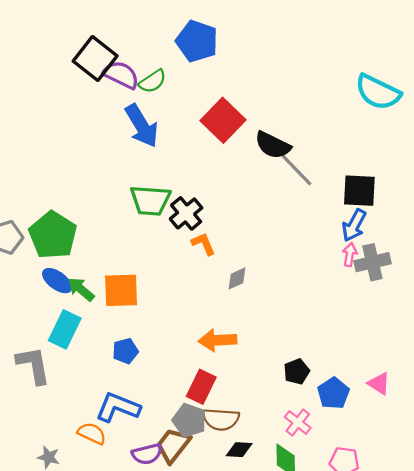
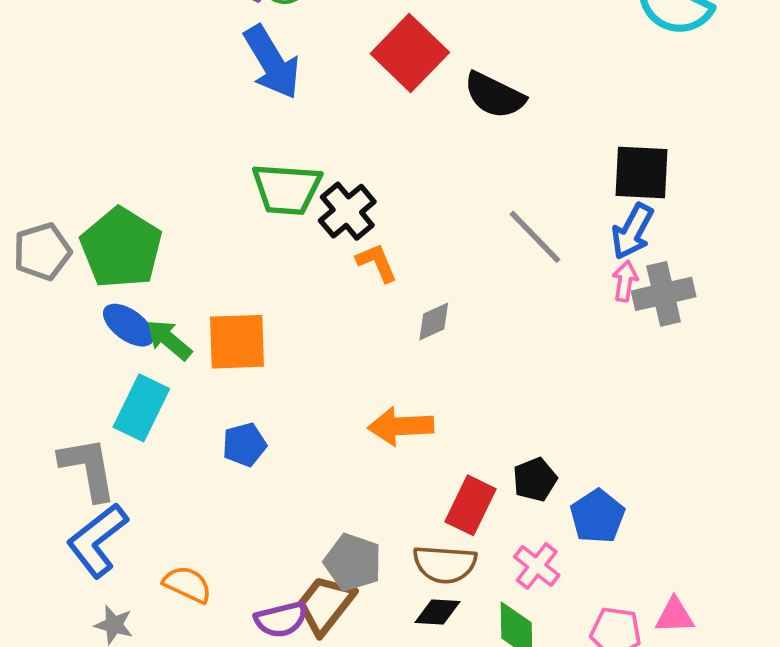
gray line: (297, 170) -> (535, 237), moved
pink triangle: (379, 384) -> (675, 616), moved, turned -35
red rectangle: (201, 387) -> (471, 505), moved
blue L-shape: (118, 407) -> (97, 540), moved, turned -60
brown semicircle: (221, 419) -> (445, 564), moved

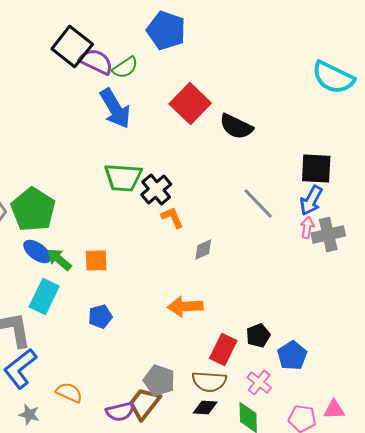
orange square: (237, 342) -> (96, 260), size x0.7

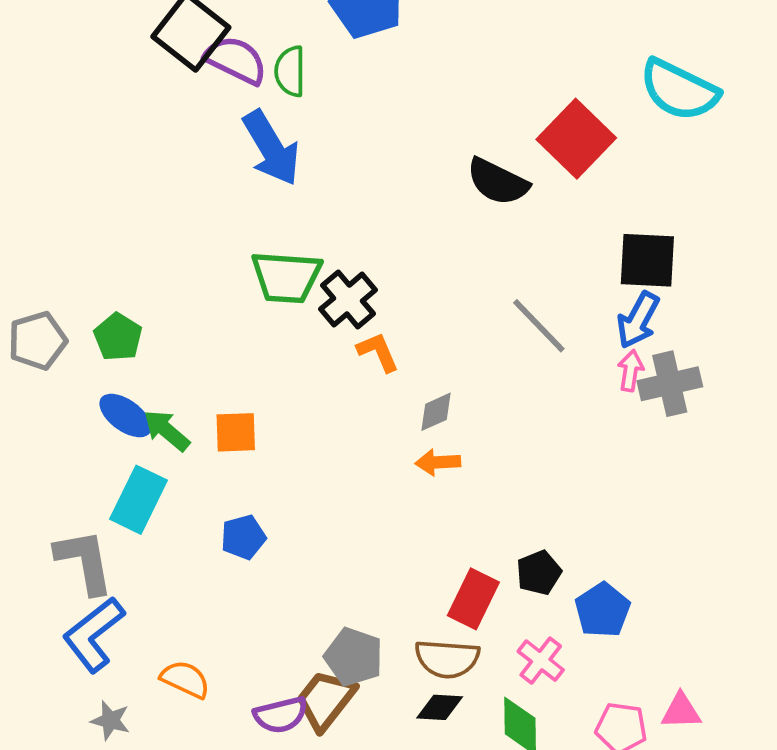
green semicircle: (125, 68) -> (290, 71), turned 124
red square: (190, 104) -> (576, 139), moved
green pentagon: (33, 210) -> (118, 337), size x0.6
orange arrow: (185, 306) -> (438, 462), moved, size x0.7

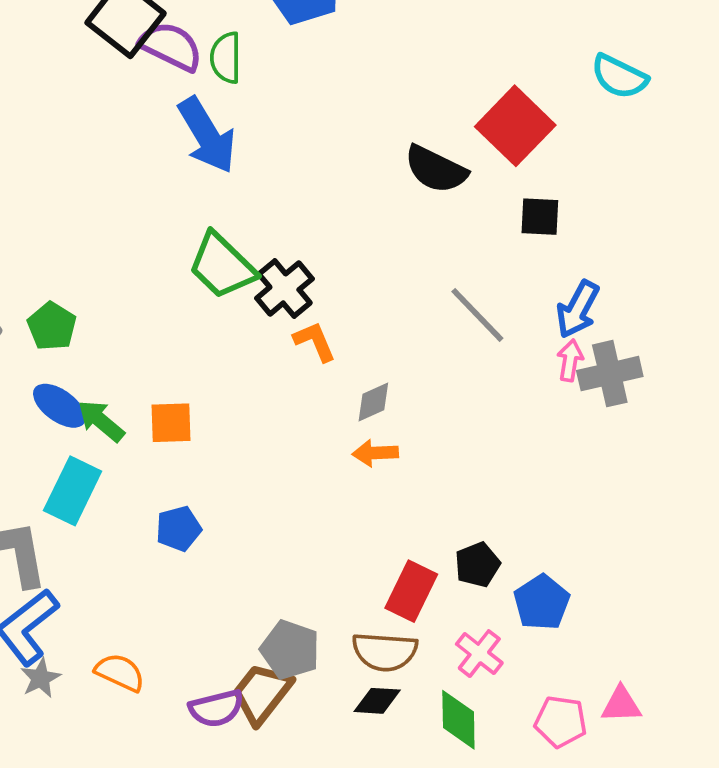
cyan semicircle: (679, 90) -> (619, 77), size x0.7
black square: (647, 260) -> (540, 217), moved, size x0.7
green trapezoid: (286, 277) -> (222, 266), turned 40
gray star: (110, 720) -> (40, 678), moved, turned 30

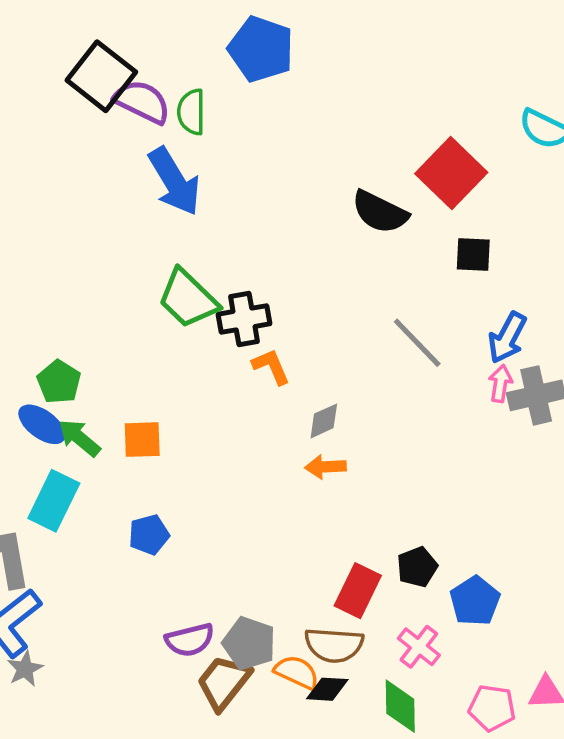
black cross: (284, 288) -> (244, 319), turned 30
green pentagon: (52, 326) -> (59, 382), moved
orange semicircle: (120, 672) -> (297, 672), moved
purple semicircle: (216, 708) -> (190, 640), moved

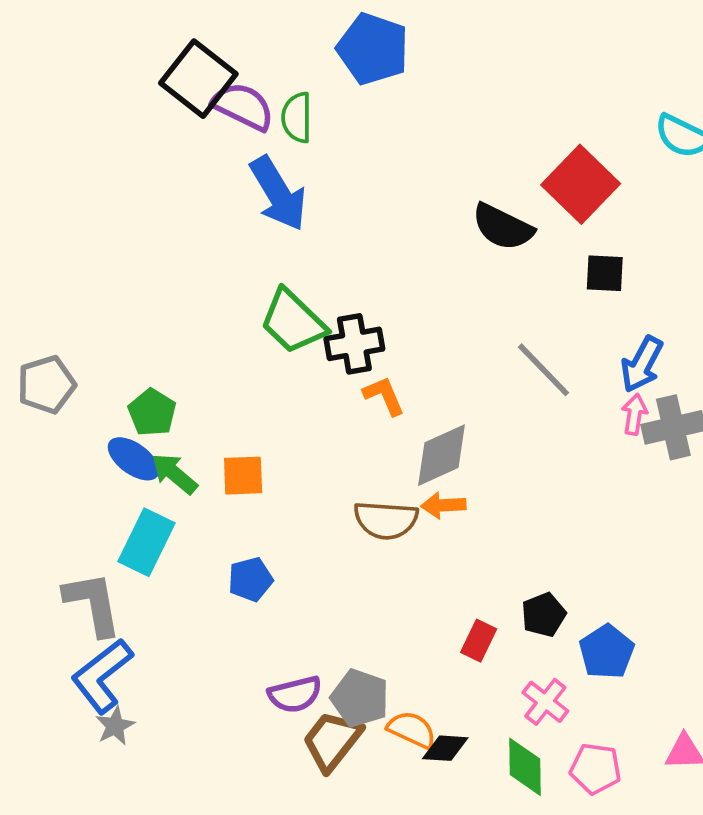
gray diamond: (324, 421) -> (442, 455), size x1.6
red rectangle: (358, 591) -> (479, 641), size x0.7
brown semicircle: (334, 645) -> (386, 520), moved
pink pentagon: (492, 708) -> (595, 769), moved

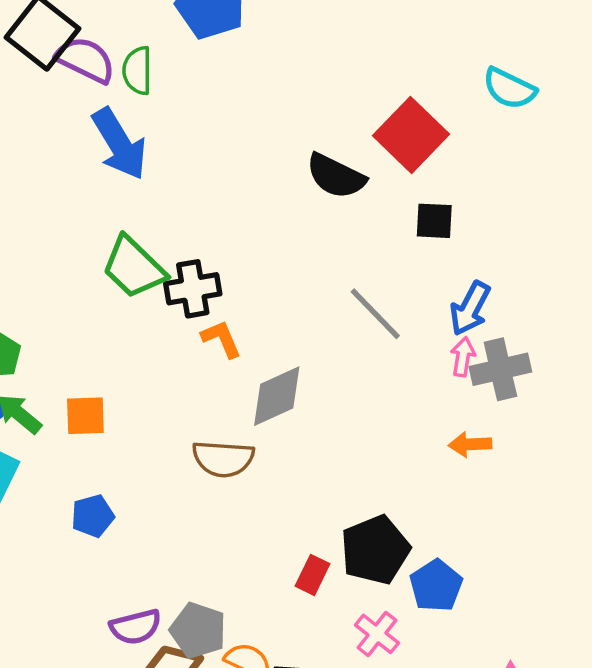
orange arrow: (443, 505) -> (470, 444), moved
black pentagon: (544, 615) -> (375, 550), size x1.6

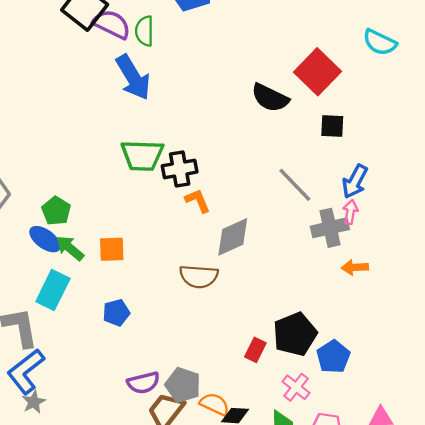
green trapezoid: (134, 267) -> (142, 155), turned -42
gray cross: (500, 369) -> (330, 228), moved

